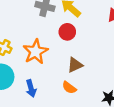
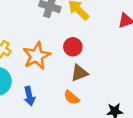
red circle: (67, 32) -> (73, 47), moved

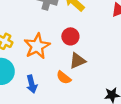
orange semicircle: (72, 98) -> (64, 78), moved

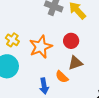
blue arrow: (32, 84) -> (44, 86), moved

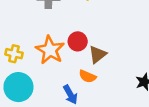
red circle: (71, 41) -> (78, 41), moved

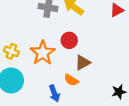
red circle: (78, 41) -> (69, 40), moved

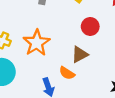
red circle: (69, 40) -> (90, 26), moved

